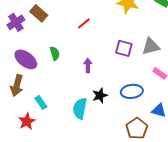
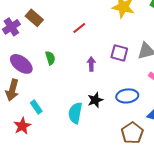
purple arrow: (88, 65) -> (91, 64), moved

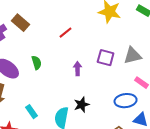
blue ellipse: (127, 96) -> (126, 101), moved
cyan rectangle: (36, 107) -> (32, 112), moved

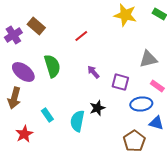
purple square: (106, 58) -> (120, 82), moved
green semicircle: (37, 63) -> (52, 66), size x1.6
purple arrow: (78, 69) -> (93, 72), turned -40

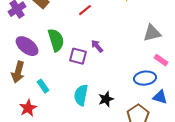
purple square: (120, 82) -> (78, 56), moved
black star: (97, 108) -> (106, 99), moved
cyan rectangle: (47, 115) -> (43, 86), moved

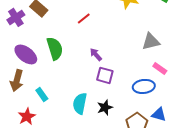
purple square: (78, 56) -> (105, 75), moved
blue triangle: (160, 97) -> (159, 114), moved

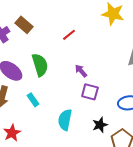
cyan rectangle: (42, 94) -> (33, 100), moved
black star: (105, 107) -> (100, 125), moved

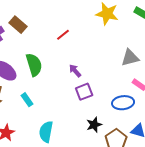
purple square: (90, 92) -> (84, 92), turned -36
cyan semicircle: (65, 120) -> (46, 132), moved

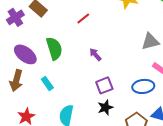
purple square: (84, 92) -> (104, 85), moved
black star: (94, 125) -> (105, 107), moved

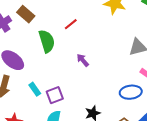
green semicircle: (54, 48) -> (47, 41), moved
purple square: (104, 85) -> (55, 95), moved

